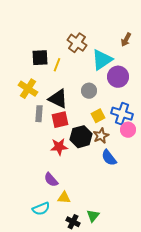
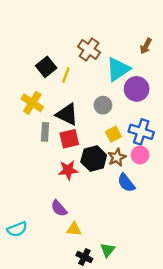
black square: (40, 58) -> (46, 67), turned -36
pink circle: (128, 130) -> (140, 155), moved
cyan semicircle: (41, 209) -> (17, 229), moved

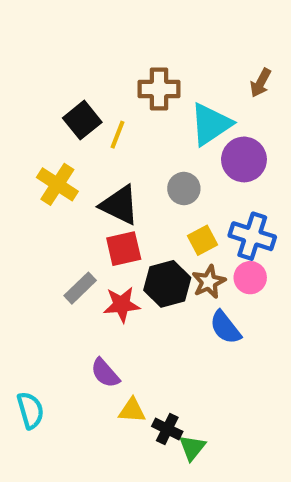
brown cross: (89, 50) -> (159, 89), turned -35
gray rectangle: (45, 132) -> (80, 288), moved, turned 42
cyan semicircle: (17, 229) -> (30, 410), turned -84
black cross: (84, 257) -> (167, 429), moved

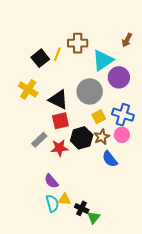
yellow line: (118, 135) -> (57, 54), moved
gray circle: (184, 189) -> (90, 91), size x1.6
cyan semicircle: (30, 410) -> (52, 203), moved

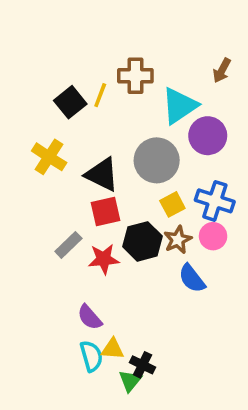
green triangle: (94, 217) -> (130, 381), moved

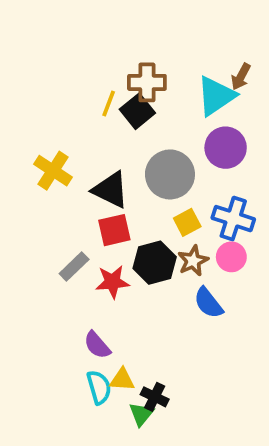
black square: (70, 102) -> (137, 111), moved
cyan triangle: (180, 106) -> (216, 96), moved

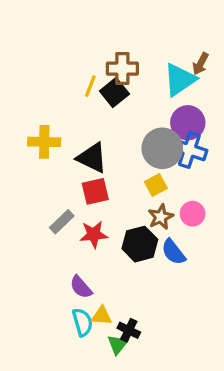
yellow cross: (53, 171) -> (44, 142), turned -32
gray circle: (170, 174) -> (162, 148), moved
blue cross: (233, 219) -> (189, 150), moved
black hexagon: (155, 263) -> (140, 244), moved

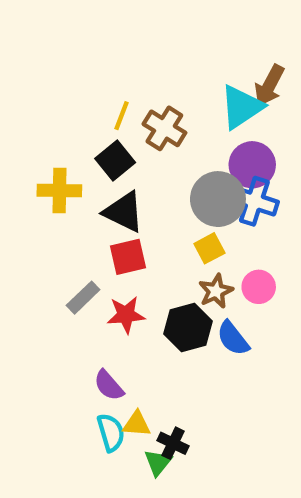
brown arrow: (201, 64) -> (269, 86), size x1.4
brown cross: (122, 69) -> (164, 128), moved, turned 32
black square: (114, 92) -> (115, 161), moved

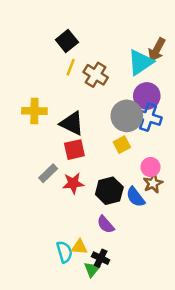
black square: (115, 161) -> (67, 41), moved
brown star: (216, 291) -> (153, 183), moved
purple semicircle: (109, 385) -> (106, 224), moved

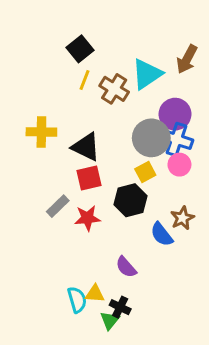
cyan triangle: (141, 62) -> (147, 74), moved
pink circle: (151, 167) -> (179, 165), moved
black hexagon: (109, 191) -> (130, 200), moved

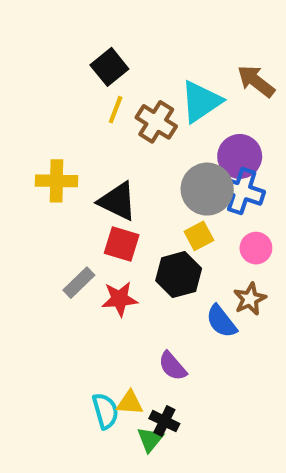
brown arrow: (187, 59) -> (256, 81), turned 100
pink circle: (179, 165) -> (256, 248), moved
red square: (89, 178) -> (122, 244), turned 30

